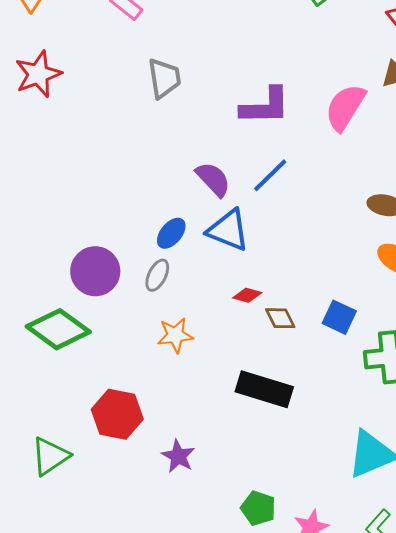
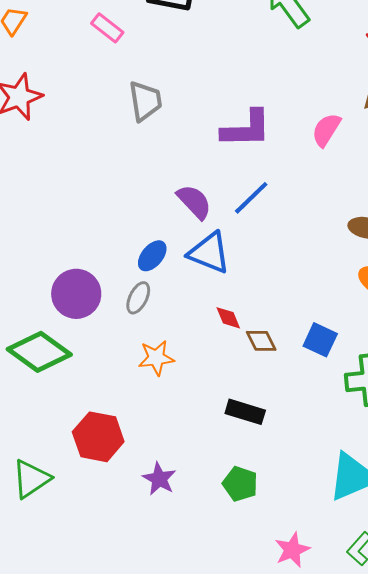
pink semicircle: (345, 107) -> (326, 130), size x0.7
red diamond: (247, 295) -> (228, 318), turned 52
black rectangle: (264, 389) -> (245, 412), size x0.7
green pentagon: (258, 508) -> (240, 484), moved

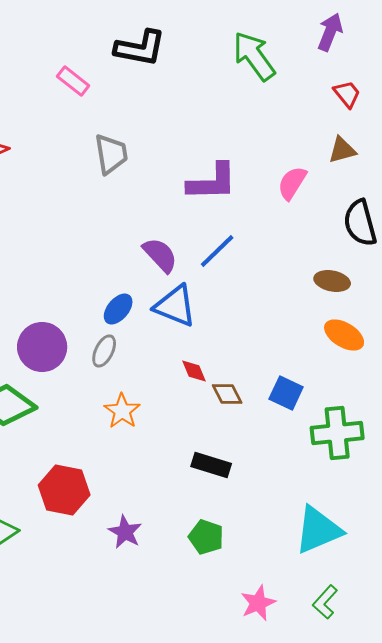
orange star: (156, 358) -> (122, 411), turned -30

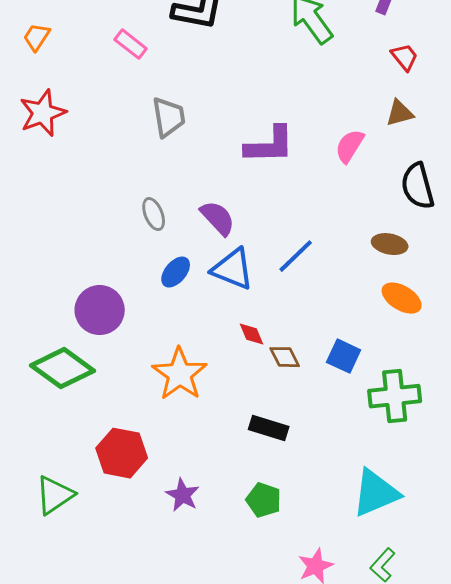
blue line: (217, 251) -> (296, 256), moved
gray ellipse: (104, 351) -> (154, 214), moved, turned -48
orange star: (122, 411) -> (180, 374), size x1.5

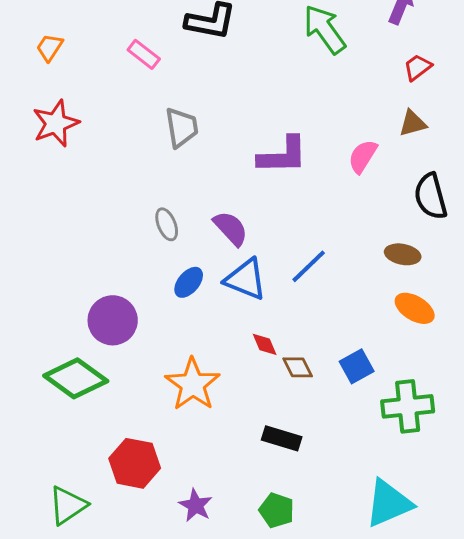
red trapezoid: (405, 57) -> (418, 67), turned -88
blue square: (344, 356) -> (357, 366), turned 36

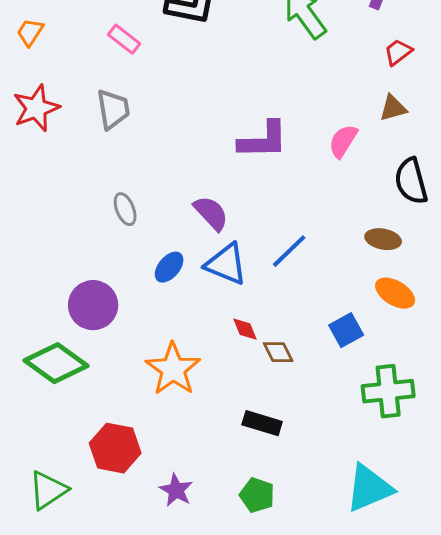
gray trapezoid: (182, 127) -> (113, 109), moved
gray ellipse: (167, 224) -> (125, 209), moved
blue square: (357, 366) -> (346, 330), moved

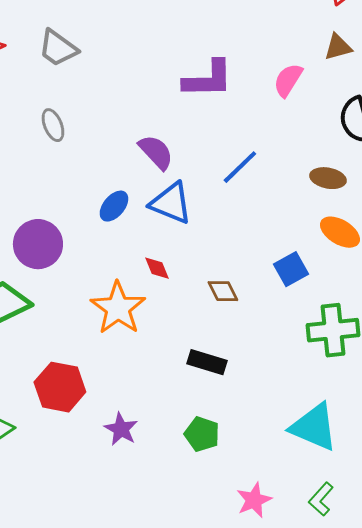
gray trapezoid: (113, 109) -> (58, 48), turned 135
gray ellipse: (125, 209) -> (53, 125), moved
blue line: (289, 251) -> (240, 167), moved
red diamond: (245, 329) -> (157, 268), moved
cyan triangle: (369, 488) -> (314, 427), turned 46

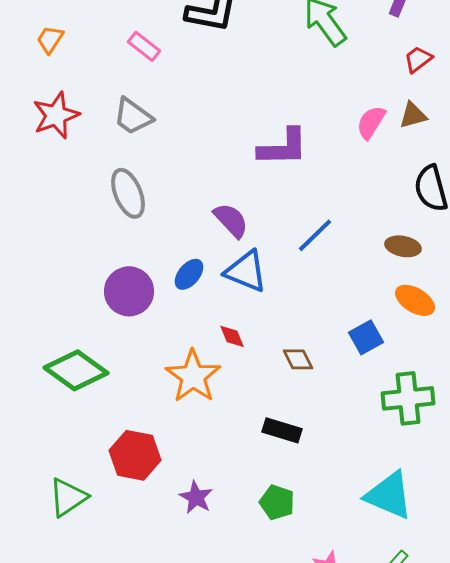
pink semicircle: (288, 80) -> (371, 122), moved
gray ellipse: (53, 125) -> (128, 193), size x1.5
purple circle: (38, 244) -> (129, 291), moved

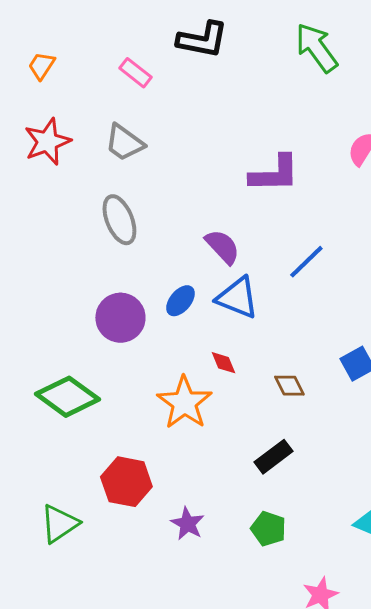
black rectangle: (282, 430) -> (273, 457), turned -54

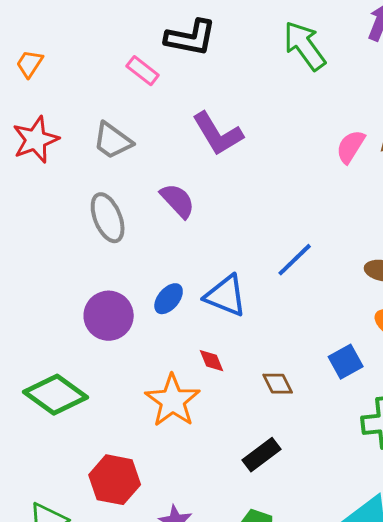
pink rectangle: (135, 73) -> (143, 71), moved
purple L-shape: (274, 174) -> (218, 134), moved, turned 60
purple semicircle: (222, 247) -> (178, 201), moved

